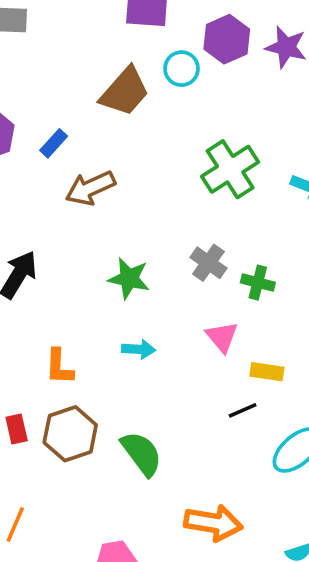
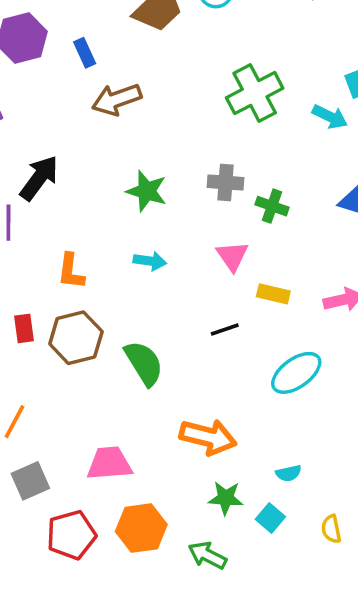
blue rectangle: (54, 143) -> (85, 53), turned -72
gray cross: (208, 263) -> (226, 183), turned -36
black line: (243, 410) -> (225, 330), moved

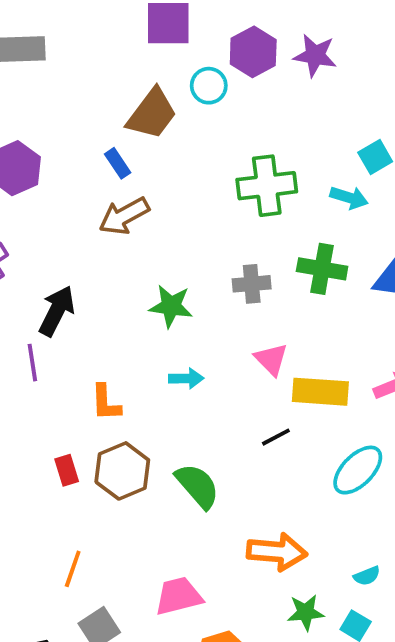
blue rectangle: (85, 53) -> (118, 163), moved
green cross: (255, 93) -> (267, 186), turned 30
green cross: (272, 206) -> (322, 269), moved, size x1.4
yellow rectangle: (273, 294) -> (320, 392), size x1.6

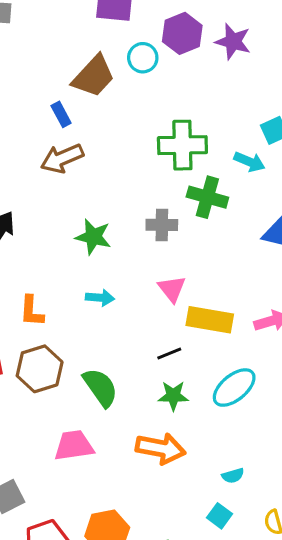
green cross: (322, 269) -> (207, 197), moved
pink trapezoid: (179, 596) -> (74, 446), moved
green star: (306, 612) -> (173, 396), moved

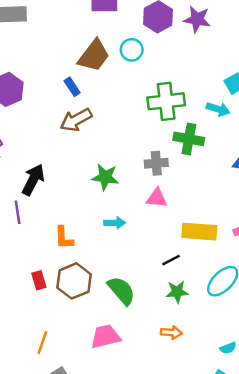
cyan circle: (143, 58) -> (132, 50), moved
pink triangle: (172, 289) -> (157, 198), moved, turned -40
orange arrow: (161, 448) -> (171, 333), size x0.6

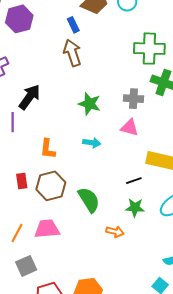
brown arrow: (76, 120) -> (72, 53), turned 92
orange arrow: (171, 333) -> (115, 232), moved
pink trapezoid: (105, 337) -> (47, 229), moved

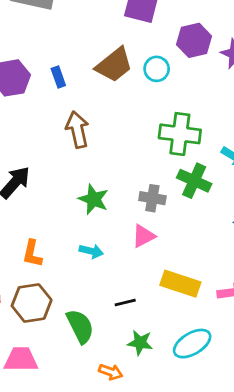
blue rectangle: (73, 25) -> (58, 77), moved
pink triangle: (130, 128) -> (143, 236), turned -48
black line: (134, 181) -> (125, 302), moved

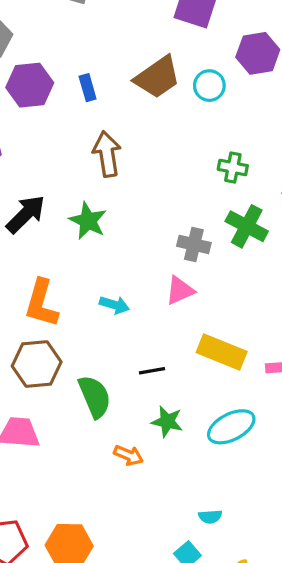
green cross: (180, 134) -> (233, 168), size x0.6
green star: (94, 199) -> (88, 221), moved
orange L-shape: (32, 254) -> (41, 303), size x1.4

